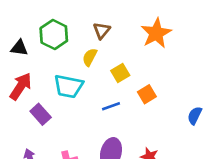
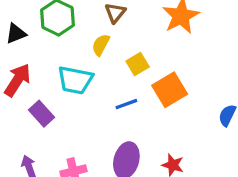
black triangle: (19, 48) -> (16, 34), turned -30
orange square: (147, 94) -> (170, 90), size x1.5

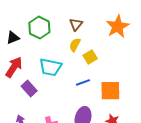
yellow semicircle: (101, 45) -> (75, 45), moved
orange square: (170, 90) -> (110, 91), moved, turned 30

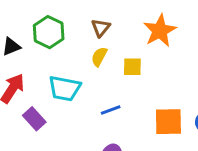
yellow square: (90, 57) -> (132, 67), moved, turned 32
orange square: (110, 91) -> (168, 122), moved

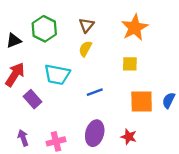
yellow square: (132, 67) -> (130, 64), moved

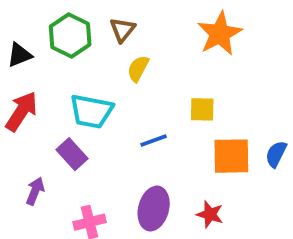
brown triangle: (86, 25) -> (123, 30), moved
yellow square: (130, 64) -> (202, 109), moved
purple rectangle: (33, 99) -> (72, 154), moved
purple arrow: (23, 138) -> (35, 191), moved, turned 42

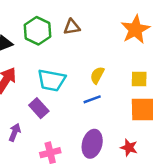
brown triangle: (123, 30) -> (72, 27), turned 42
yellow semicircle: (138, 69) -> (97, 75), moved
yellow square: (202, 109) -> (139, 79), moved

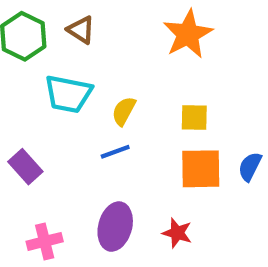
brown triangle: (72, 27) -> (81, 30), turned 42
cyan trapezoid: (51, 80) -> (68, 94), moved

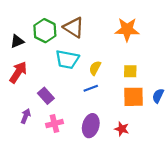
brown triangle: (81, 30) -> (74, 27), size x1.5
orange star: (188, 34) -> (127, 30), turned 30
pink cross: (45, 241) -> (54, 124), moved

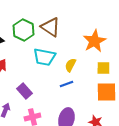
orange star: (127, 30) -> (94, 41), moved, turned -30

